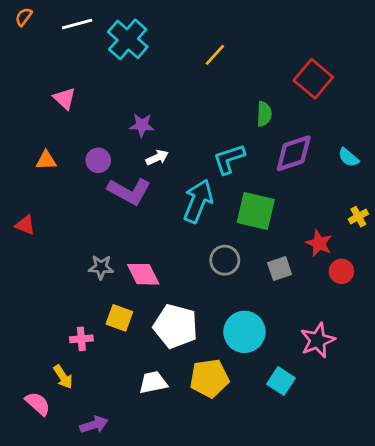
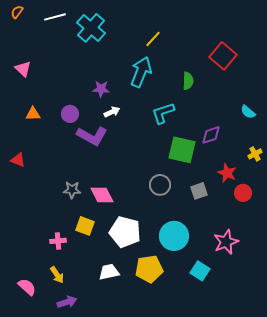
pink triangle: (64, 98) -> (23, 69), moved
purple diamond: (294, 153) -> (211, 135), moved, size x0.7
cyan arrow: (198, 201) -> (141, 72), moved
yellow arrow: (63, 377) -> (57, 275), moved

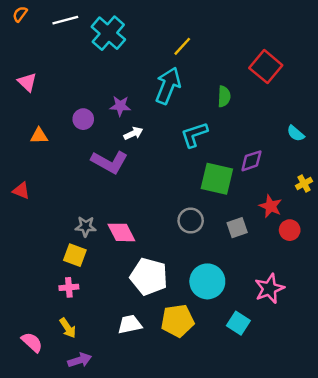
purple circle: (70, 114) -> (83, 119), moved
yellow square: (85, 226) -> (75, 255), moved

